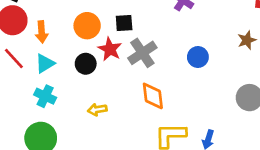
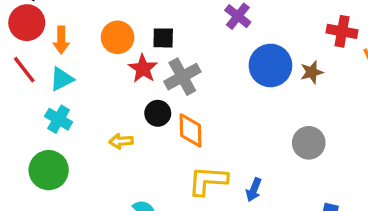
blue circle: (198, 57) -> (270, 65), moved, size x1.6
black circle: (86, 64) -> (158, 113), moved

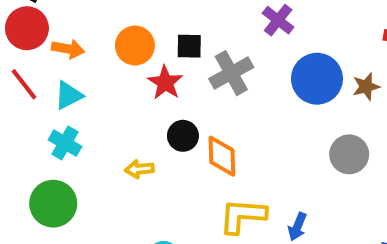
orange arrow: (61, 40) -> (68, 49), turned -80
gray cross: (182, 77) -> (231, 73), moved
gray circle: (309, 143) -> (349, 154), moved

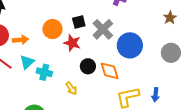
blue circle: (317, 79) -> (130, 45), moved
cyan cross: (65, 143) -> (44, 72), moved
yellow arrow: (139, 169) -> (71, 88), turned -104

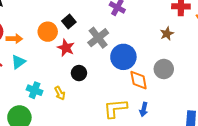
black square: (79, 22) -> (69, 22), moved, turned -32
orange diamond: (110, 71) -> (139, 80), moved
cyan cross: (44, 72) -> (35, 90), moved

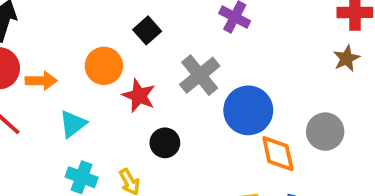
black square: (69, 22) -> (147, 30), moved
brown star: (167, 34) -> (346, 58), moved
cyan triangle: (18, 62) -> (73, 124), moved

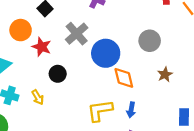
brown star: (346, 58) -> (165, 75), moved
gray circle: (325, 132) -> (150, 41), moved

